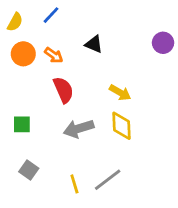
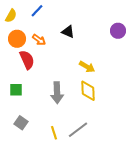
red semicircle: (63, 90) -> (27, 60), moved
gray arrow: (79, 129) -> (57, 93), turned -75

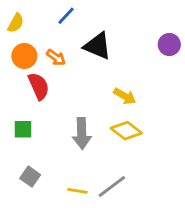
blue line: (37, 11) -> (66, 16), moved
black triangle: (68, 32) -> (98, 46), size x1.5
yellow diamond: (88, 91) -> (126, 131), turned -50
yellow line: (54, 133) -> (77, 191), turned -64

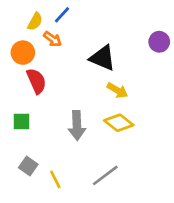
yellow semicircle: (16, 23) -> (35, 22), moved
black triangle: (98, 46) -> (103, 58), moved
orange arrow: (56, 57) -> (53, 39), moved
yellow line: (77, 191) -> (55, 179), moved, turned 54

